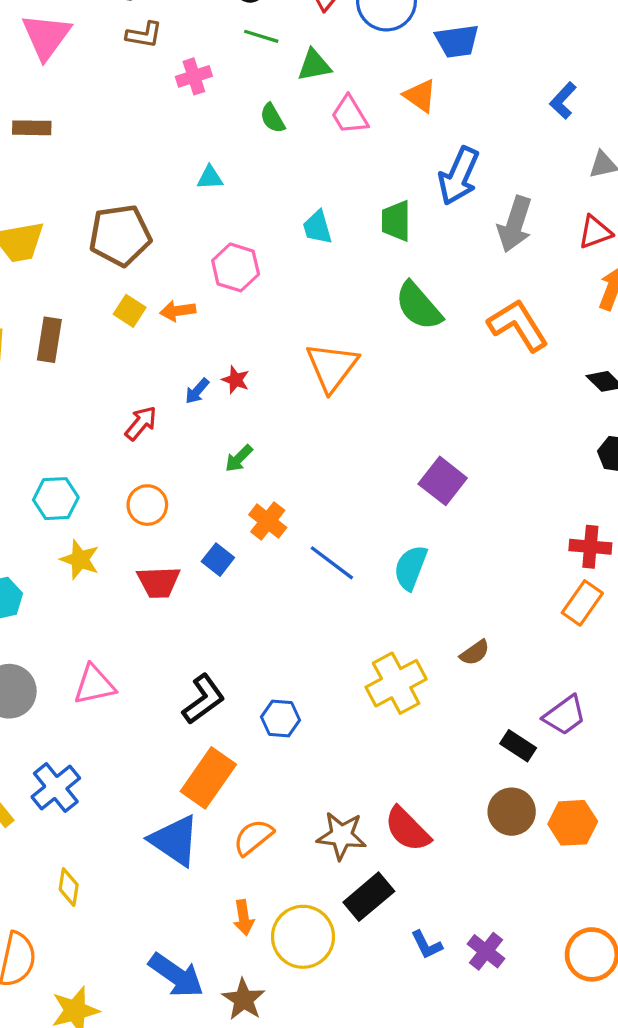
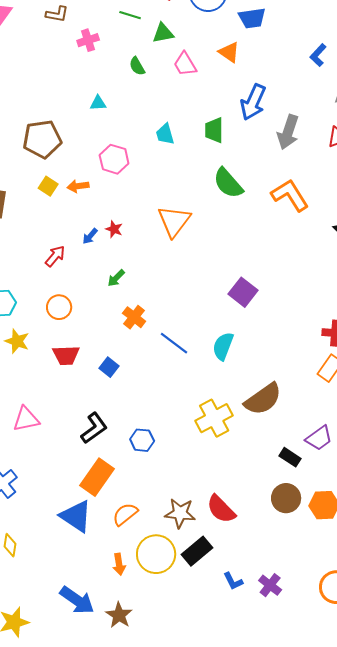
blue square: (218, 560) -> (109, 367), moved
brown semicircle: (475, 653) -> (263, 399), size x2.0
yellow circle: (303, 937) -> (156, 554), moved

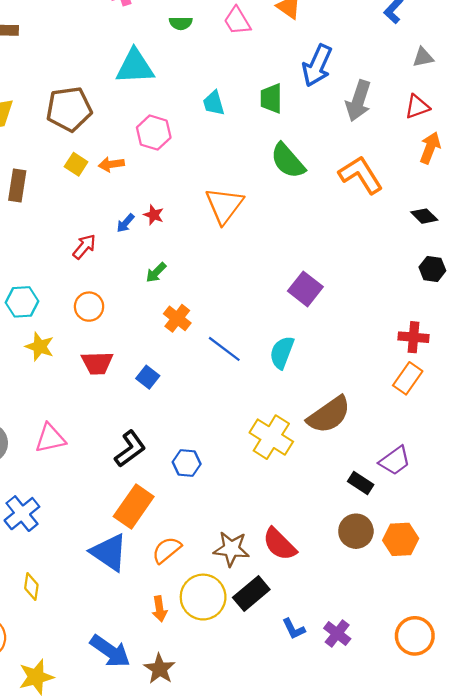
green semicircle: (137, 66) -> (181, 23), turned -60
cyan triangle: (98, 103) -> (135, 67), size x2.0
yellow cross: (214, 418) -> (271, 437), turned -30

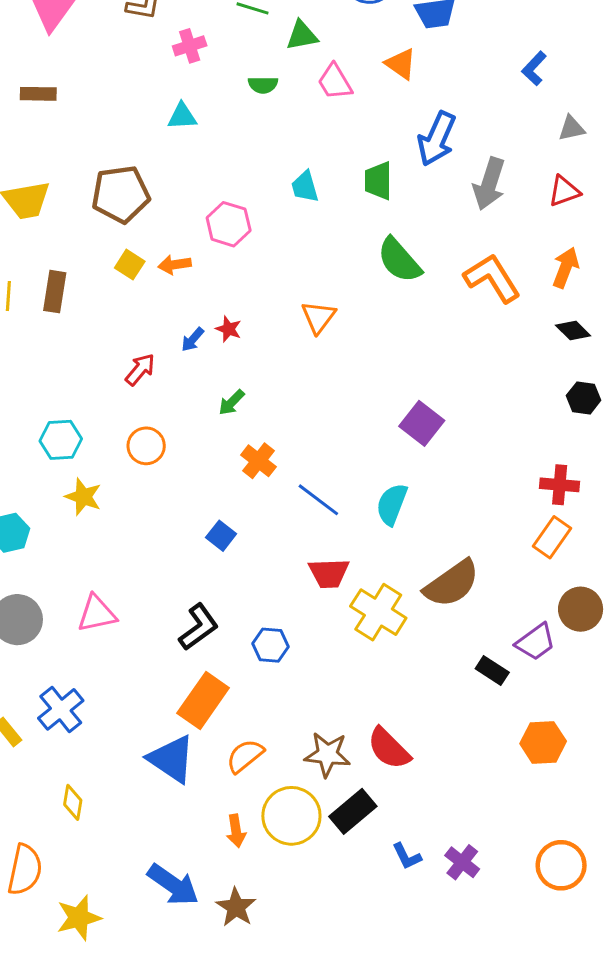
cyan triangle: (135, 67) -> (182, 116), moved, size x0.6
orange arrow: (430, 148) -> (566, 268), moved
orange triangle: (224, 205) -> (318, 317), size x0.7
red trapezoid: (97, 363) -> (329, 573), moved
brown circle: (356, 531) -> (581, 609), moved

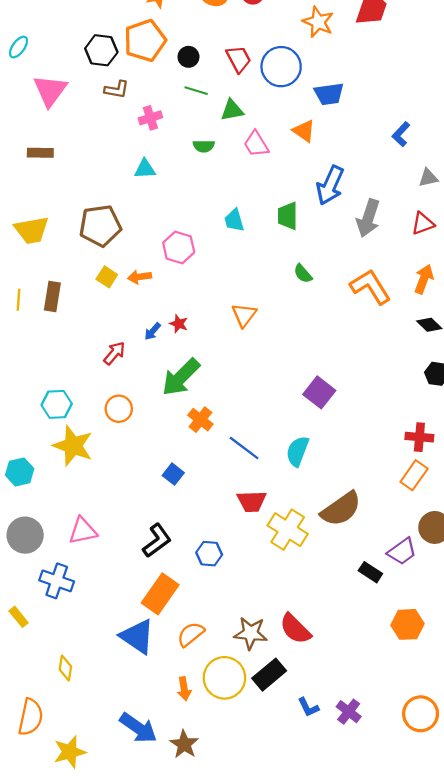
green semicircle: (399, 260) -> (303, 274), size x0.6
green arrow: (232, 402) -> (181, 377), size x2.0
yellow star: (83, 497) -> (73, 446), size x1.5
blue cross: (61, 709) -> (57, 581), moved, turned -32

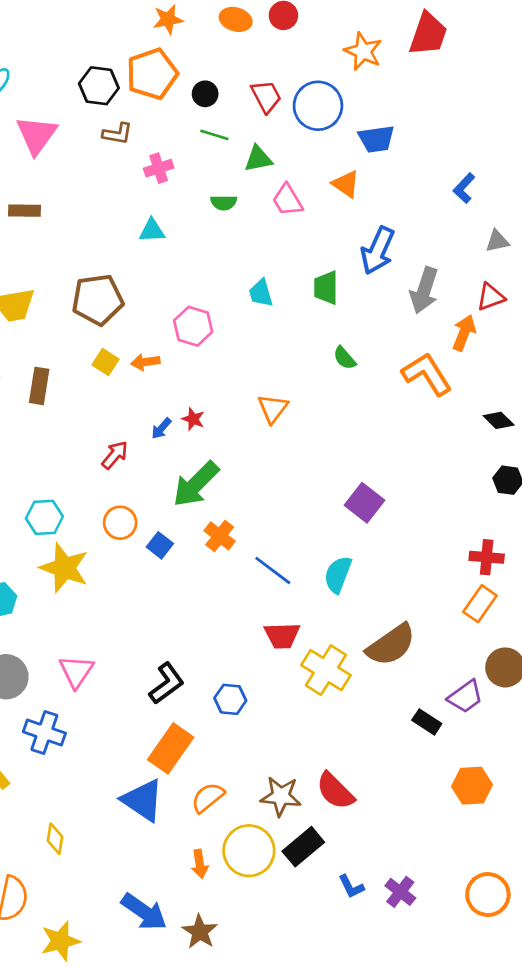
orange arrow: (424, 279) -> (464, 333), moved
blue square: (173, 474) -> (160, 545), moved
pink triangle: (83, 531) -> (76, 671), turned -44

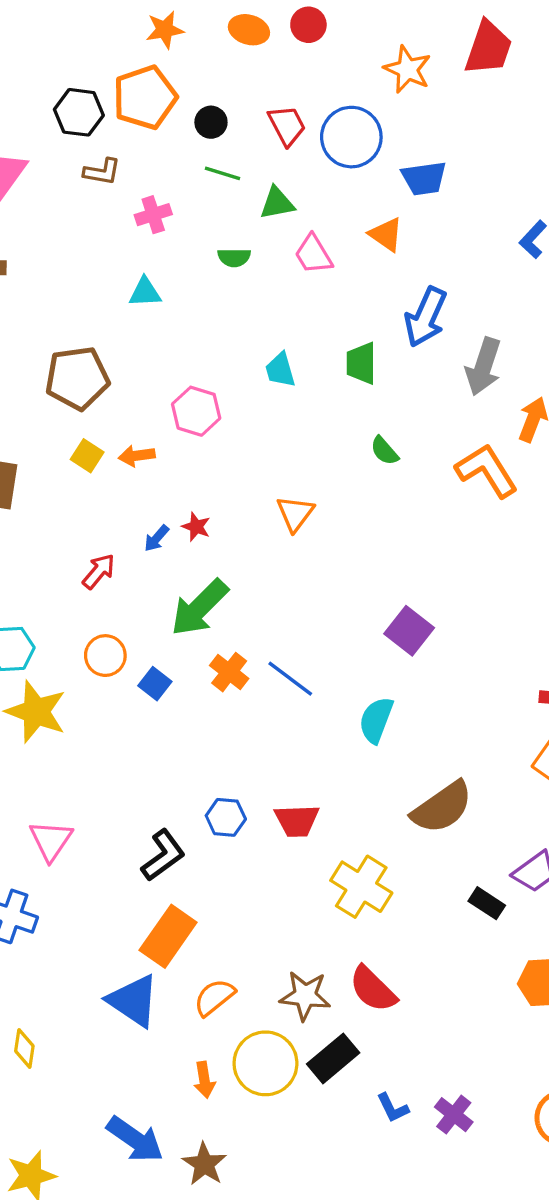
blue line: (273, 571) -> (290, 679), moved
red trapezoid: (282, 636) -> (297, 821), moved
yellow cross: (326, 670) -> (361, 887), moved
blue hexagon: (230, 699) -> (226, 817), moved

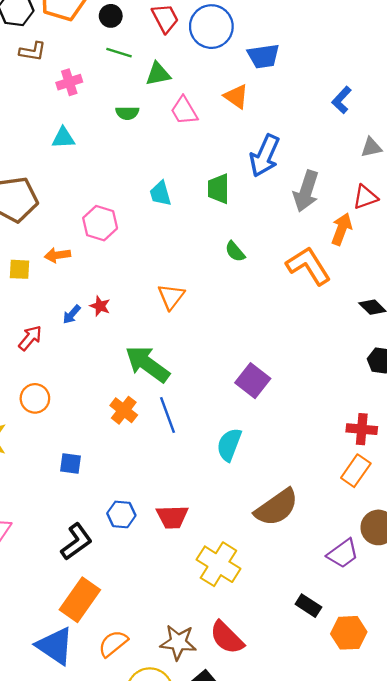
yellow square: (87, 456) -> (20, 269), moved, turned -30
green arrow: (199, 608) -> (147, 364), moved, turned 81
blue line: (290, 679) -> (168, 415), turned 33
blue square: (155, 684) -> (70, 464), moved, turned -30
black rectangle: (487, 903) -> (308, 606), moved

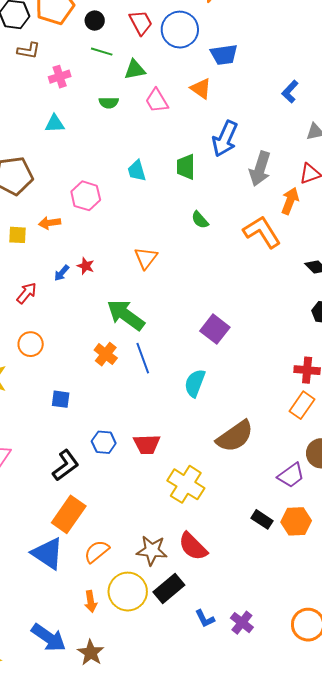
orange hexagon: (349, 633) -> (296, 521), moved

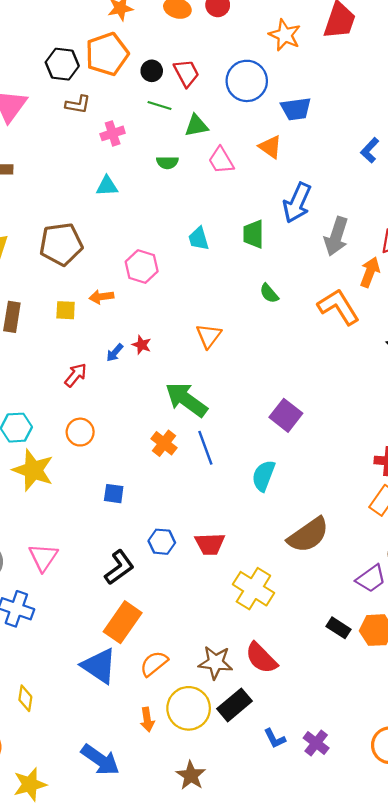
red trapezoid: (141, 23) -> (186, 73), moved
brown star: (91, 653) -> (191, 775), moved

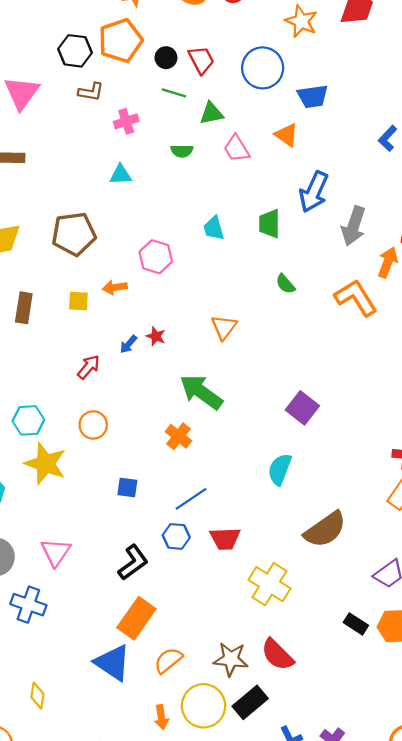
blue line: (205, 448) -> (191, 499), moved, turned 76

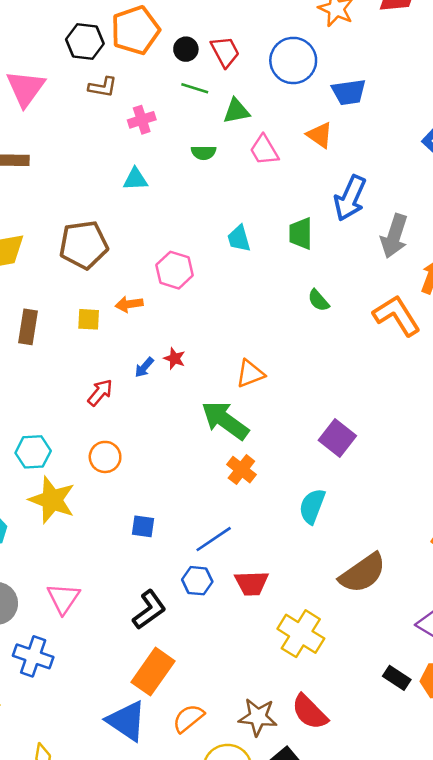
orange triangle: (224, 327) -> (250, 374), moved, turned 32
orange cross: (178, 436) -> (241, 470), moved

